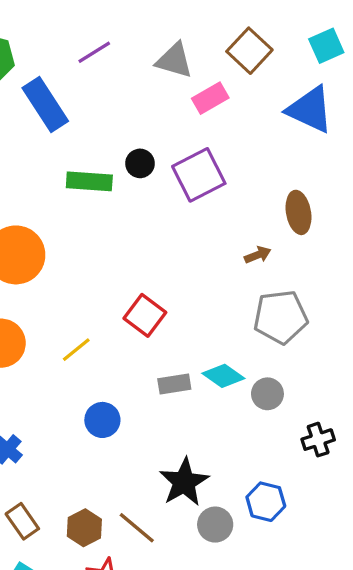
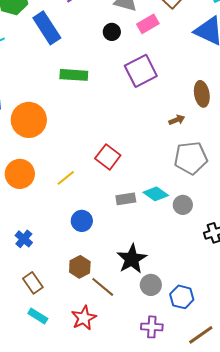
black circle: (140, 163) -> (112, 32), moved
blue hexagon: (266, 502) -> (182, 297), moved
brown hexagon: (84, 528) -> (80, 267), moved

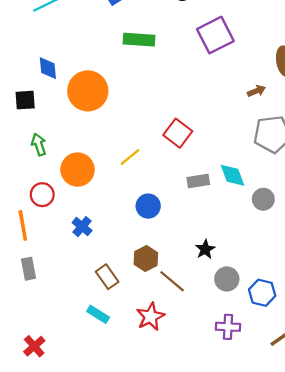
orange circle: (20, 174) -> (78, 170), moved
cyan diamond: (156, 194) -> (233, 175), turned 35
gray circle: (183, 205) -> (263, 199), moved
black star: (132, 259) -> (205, 249), size x0.6
brown rectangle: (33, 283) -> (107, 277), moved

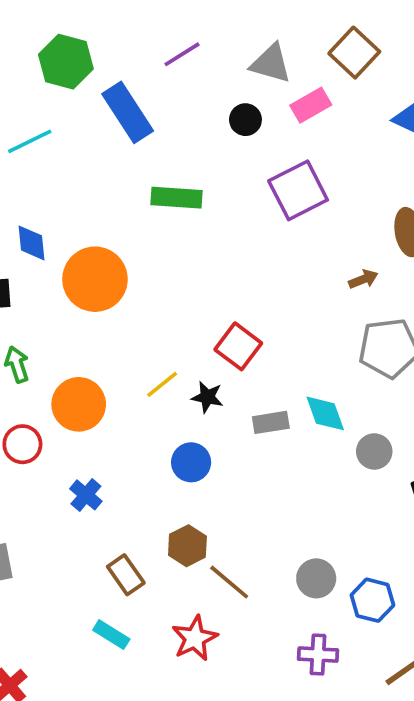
black star: (205, 249) -> (207, 397), moved, turned -30

